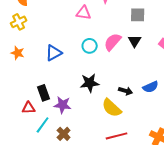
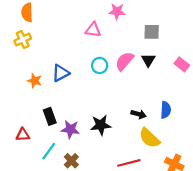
orange star: (18, 53) -> (35, 81), moved
black star: (90, 83) -> (101, 125), moved
blue semicircle: (151, 87) -> (166, 110), turned -63
red triangle: (29, 108) -> (23, 135), moved
yellow semicircle: (112, 108) -> (149, 138), moved

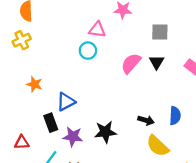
cyan circle: (100, 65) -> (88, 51), moved
blue triangle: (61, 73) -> (66, 102), moved

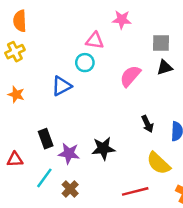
black triangle: (156, 62) -> (165, 67), moved, turned 42
orange star: (34, 84) -> (16, 94), moved
blue triangle: (66, 102) -> (62, 86), moved
black arrow: (146, 120) -> (147, 124), moved, turned 49

